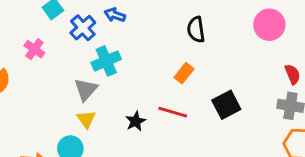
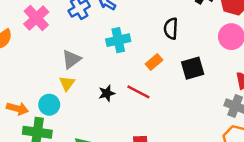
pink cross: (34, 49) -> (36, 18), size x1.5
cyan cross: (106, 61) -> (118, 40), moved
black square: (226, 105) -> (193, 68), moved

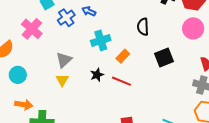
orange rectangle: (154, 62) -> (123, 56), moved
black star: (107, 93) -> (97, 75), moved
cyan circle: (49, 105) -> (18, 75), moved

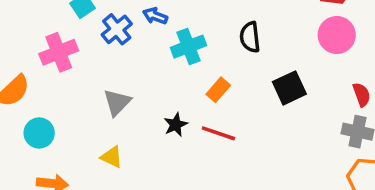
pink cross: (32, 29) -> (59, 52), turned 30
cyan cross: (101, 40) -> (188, 47), moved
yellow triangle: (62, 80) -> (112, 157), moved, turned -32

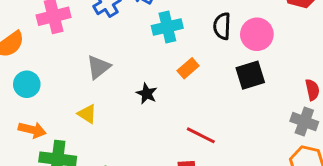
pink circle: (337, 35) -> (257, 34), moved
black star: (176, 125) -> (147, 94), turned -30
red line: (218, 133) -> (201, 135), moved

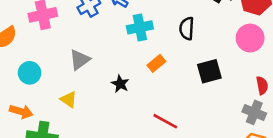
pink circle: (257, 34) -> (250, 38), moved
cyan circle: (27, 84) -> (30, 73), moved

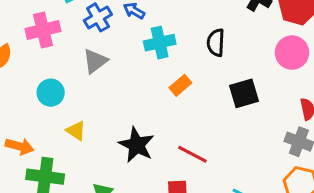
gray triangle: (80, 60) -> (95, 61), moved
cyan circle: (30, 73) -> (51, 93), moved
black star: (120, 84) -> (137, 145), moved, size x1.6

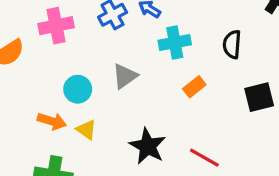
gray triangle: (95, 61) -> (125, 76), moved
cyan circle: (51, 93) -> (78, 89), moved
orange arrow: (19, 146) -> (52, 121), moved

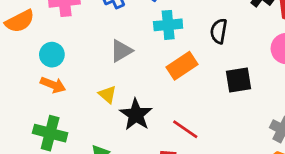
orange rectangle: (194, 87) -> (182, 66), size x1.5
cyan circle: (78, 89) -> (52, 55), moved
yellow triangle: (86, 130) -> (107, 95), moved

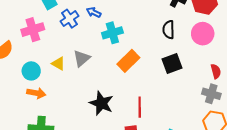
black semicircle: (219, 31) -> (169, 30), moved
yellow triangle: (107, 95) -> (58, 64), moved
red line: (185, 129) -> (140, 107), turned 66

